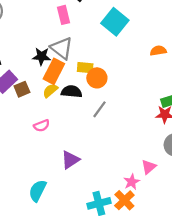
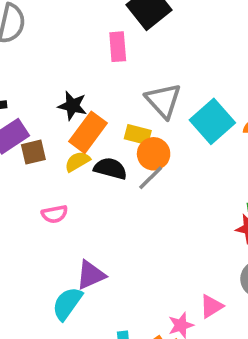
cyan square: (115, 22) -> (212, 121), moved
gray triangle: (62, 48) -> (163, 101), moved
gray line: (99, 109) -> (151, 178), moved
cyan semicircle: (38, 191) -> (67, 303), moved

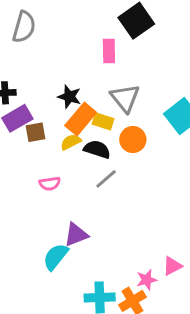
gray triangle: (163, 101) -> (125, 98), moved
yellow rectangle: (138, 135) -> (103, 121), moved
gray line: (151, 178) -> (106, 179), moved

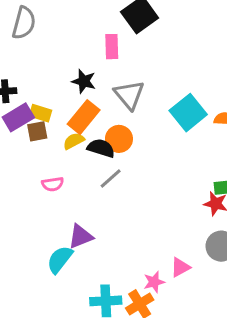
black star: (69, 97) -> (84, 81), moved
yellow rectangle: (103, 121) -> (40, 113), moved
orange circle: (133, 140) -> (119, 139), moved

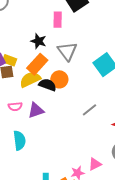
yellow semicircle: (74, 141) -> (30, 79), size x1.5
gray line: (111, 179) -> (89, 110), moved
purple triangle: (81, 236) -> (36, 110), moved
cyan semicircle: (60, 259) -> (19, 140), moved, turned 132

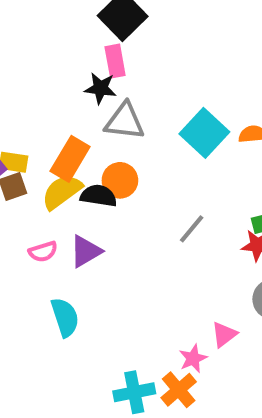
pink rectangle: (58, 20) -> (115, 61), moved
black star: (38, 41) -> (100, 88), moved
gray triangle: (67, 51) -> (125, 121), turned -35

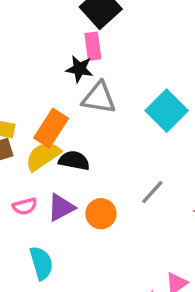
orange circle: (120, 180) -> (101, 214), moved

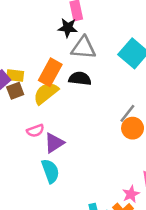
black semicircle: (74, 161) -> (80, 79), moved
purple triangle: (61, 207) -> (54, 143), moved
orange circle: (101, 214) -> (133, 128), moved

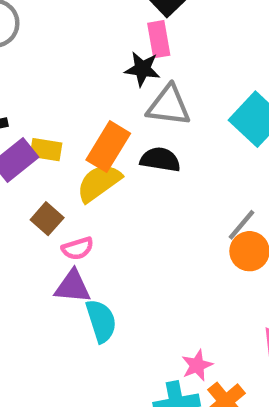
brown square: (15, 91) -> (47, 219), moved, turned -30
purple triangle: (54, 143) -> (73, 287), moved, turned 35
pink star: (131, 194) -> (197, 365), moved

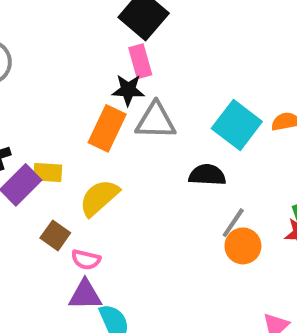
orange rectangle: (108, 147) -> (107, 128), moved
black semicircle: (160, 160) -> (207, 175), moved
pink semicircle: (78, 248) -> (86, 260), turned 36

